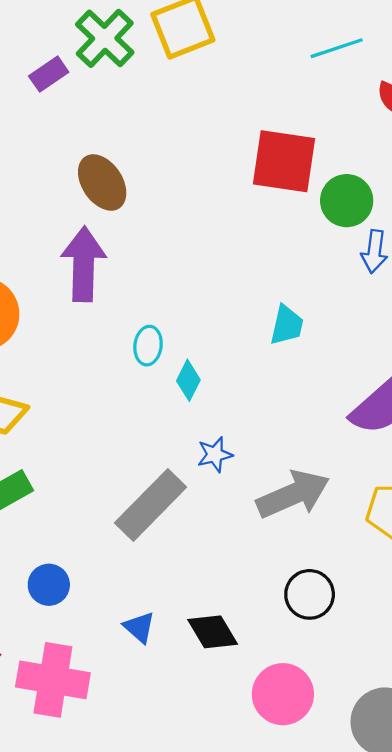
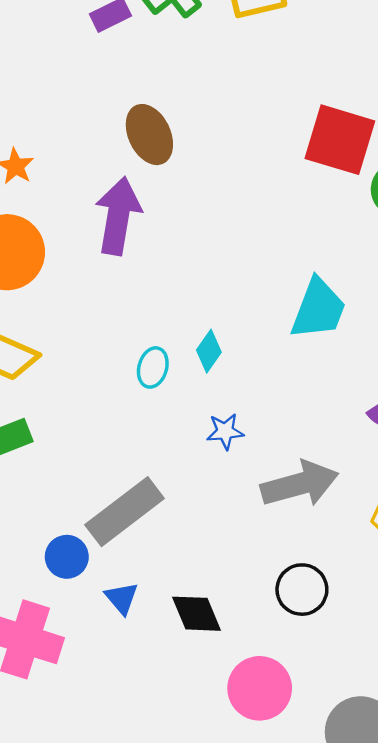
cyan trapezoid: (287, 325) -> (318, 309), size x1.5
cyan ellipse: (148, 346) -> (153, 367), moved
gray rectangle: (151, 505) -> (125, 512), moved
blue circle: (49, 585) -> (67, 557), moved

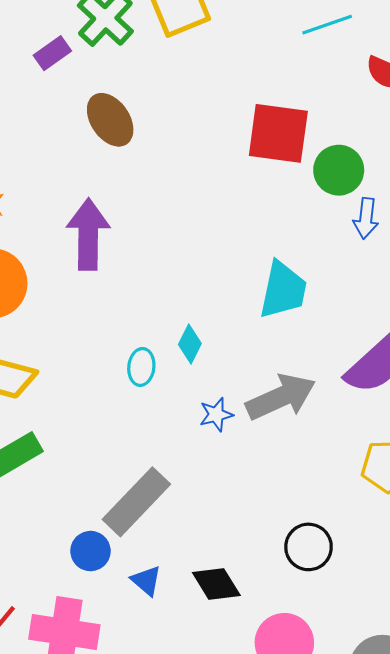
brown ellipse: (149, 135) -> (110, 120), moved
gray arrow: (300, 484) -> (281, 397), moved

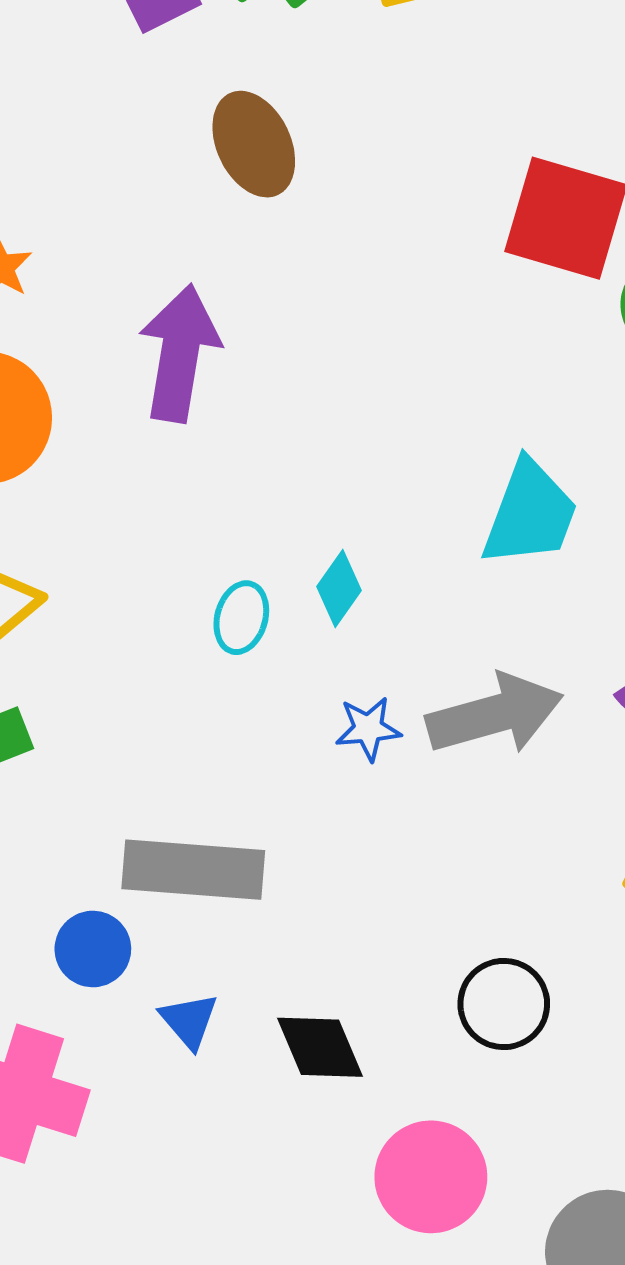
gray rectangle: (136, 502) -> (193, 870), turned 42

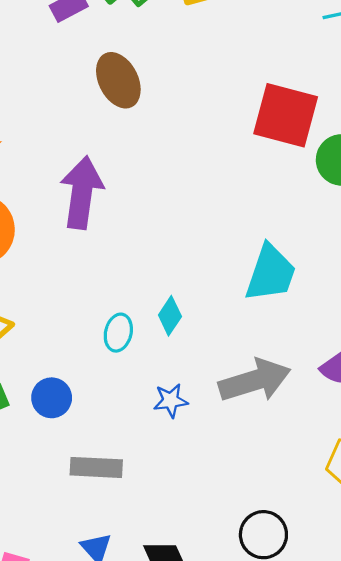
blue star: (368, 729) -> (171, 401), moved
gray rectangle: (193, 870) -> (96, 467), size x0.7
blue circle: (93, 949) -> (52, 398), moved

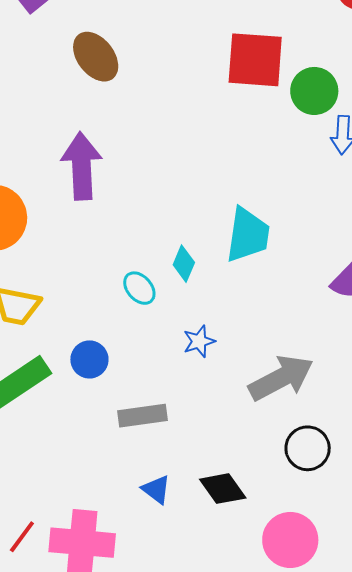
cyan trapezoid: (271, 273) -> (248, 235), moved
cyan ellipse: (118, 333) -> (139, 288), turned -44
gray arrow: (255, 381) -> (281, 378), moved

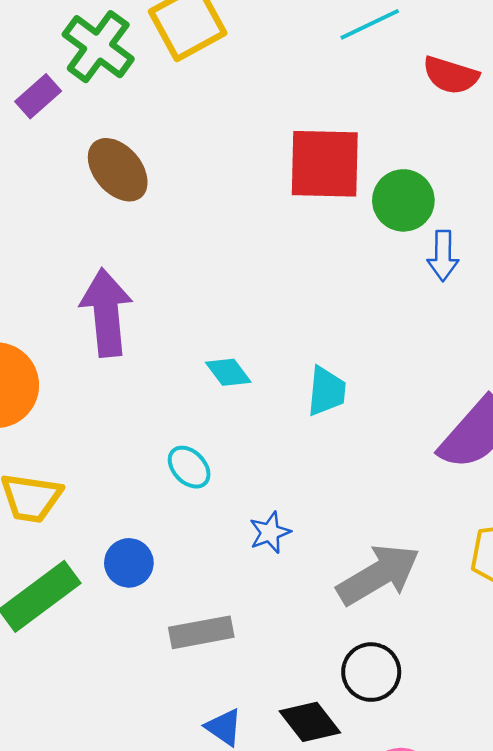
cyan trapezoid: (248, 235) -> (326, 391), size x0.7
cyan diamond: (184, 264) -> (228, 372), moved, turned -57
black circle: (308, 448) -> (371, 672), moved

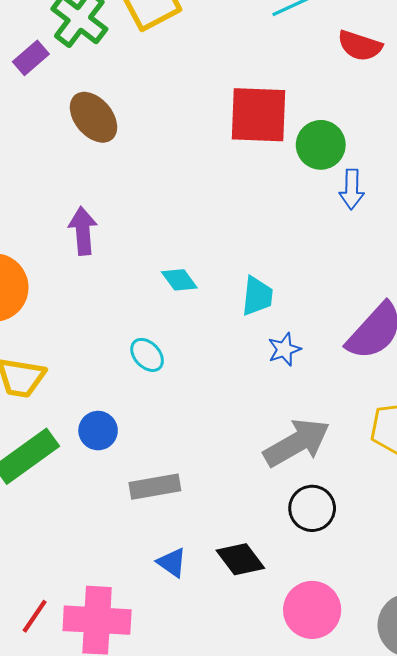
purple arrow: (106, 313) -> (83, 231), size x0.7
blue star: (270, 532) -> (284, 349), moved
black circle: (371, 672) -> (312, 508), moved

